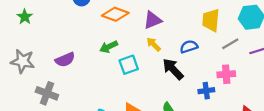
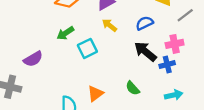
purple semicircle: (65, 60) -> (33, 59), moved
black arrow: (173, 69) -> (145, 51), moved
pink cross: (226, 74) -> (175, 44), moved

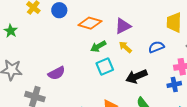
green arrow: (65, 33) -> (98, 46), moved
black arrow: (145, 51) -> (136, 76), moved, turned -65

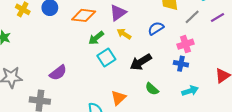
blue cross: (174, 84) -> (181, 64), turned 32

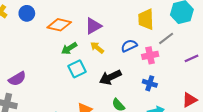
purple line: (217, 17) -> (192, 58), moved
pink cross: (186, 44) -> (150, 55), moved
purple semicircle: (58, 73) -> (17, 79), moved

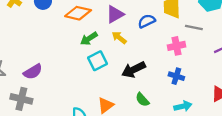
gray line: (166, 38) -> (194, 27), turned 49
blue semicircle: (129, 46) -> (147, 21), moved

